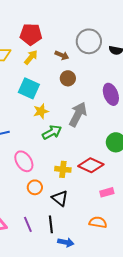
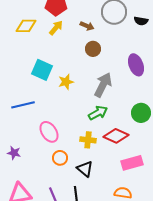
cyan square: (29, 88) -> (42, 70), moved
green arrow: (52, 132) -> (98, 113), moved
pink rectangle: (107, 192) -> (132, 163), size x1.5

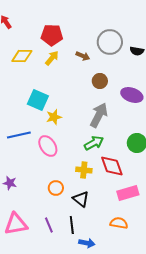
brown circle: (93, 49) -> (100, 81), moved
purple ellipse: (136, 65) -> (132, 95), turned -50
yellow star: (66, 82) -> (54, 117), moved
pink ellipse: (49, 132) -> (48, 146), moved
red diamond: (116, 136) -> (112, 166), turned 45

